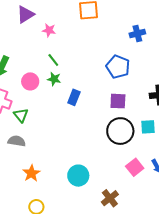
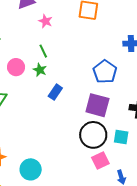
purple square: (118, 101) -> (97, 105), size x1.4
pink square: (135, 167) -> (100, 161), moved
cyan circle: (78, 176) -> (31, 169), moved

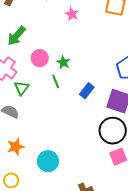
green line: (43, 51) -> (56, 81), moved
blue rectangle: (55, 92) -> (87, 91), moved

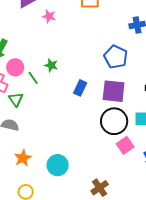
pink circle: (40, 58) -> (15, 67), moved
green line: (56, 81) -> (33, 78), moved

